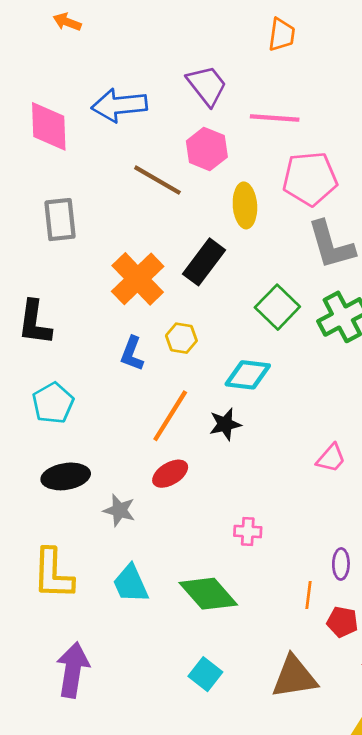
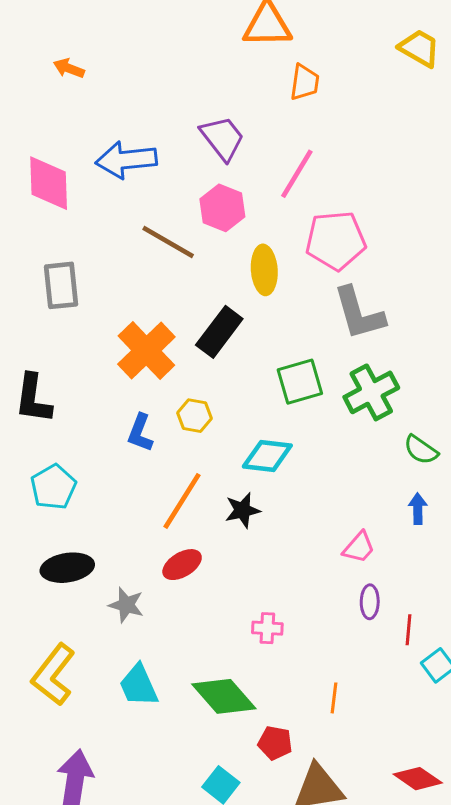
pink line: (275, 118) -> (297, 174), turned -63
green square: (277, 307) -> (300, 382), turned 30
purple ellipse: (341, 564) -> (370, 602), moved
yellow L-shape: (53, 574) -> (53, 675), turned 36
red pentagon: (342, 622) -> (275, 743), moved

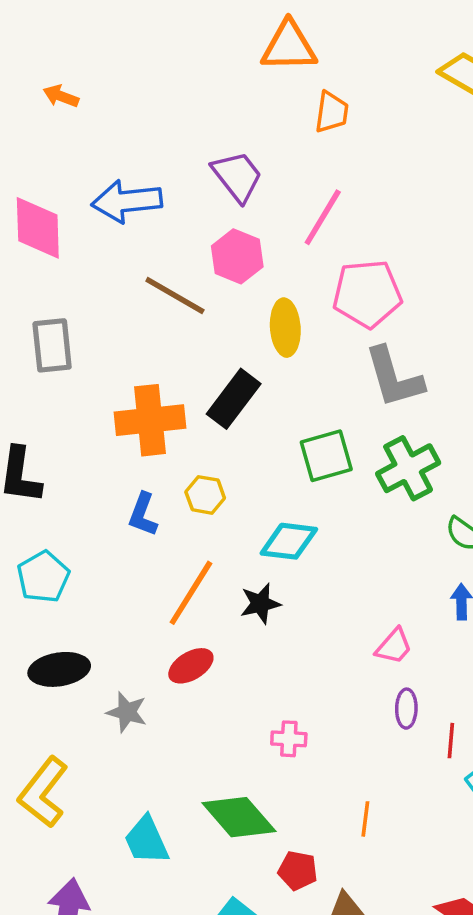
orange cross: (146, 351) -> (150, 420), turned 38
cyan trapezoid: (139, 686) -> (146, 840), moved

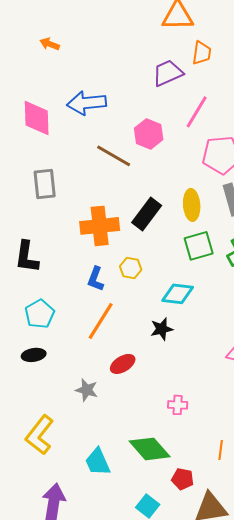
purple trapezoid: (237, 176) -> (168, 73), moved, turned -76
yellow ellipse: (285, 328) -> (192, 205), moved
orange line: (191, 593) -> (101, 321), moved
black ellipse: (59, 669) -> (34, 355), moved, size x0.7

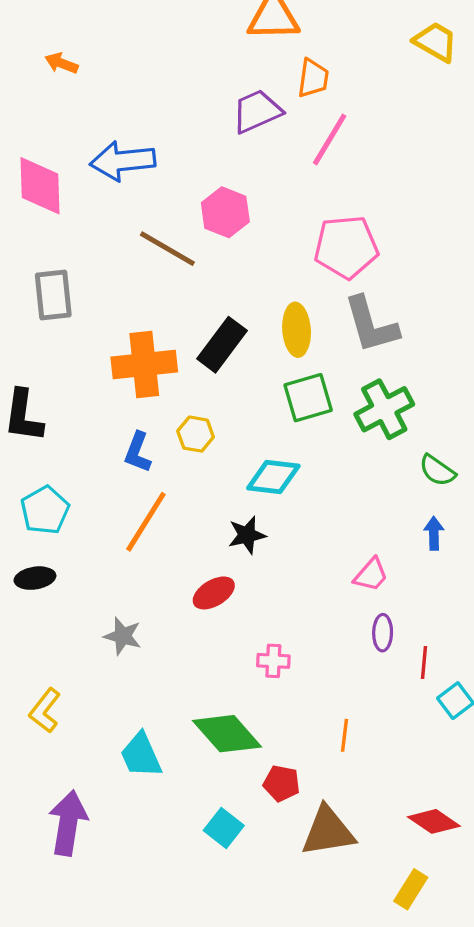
pink line: (197, 112) -> (330, 139), moved
red ellipse: (123, 364) -> (214, 593), moved
yellow L-shape: (40, 435) -> (45, 710), size x0.7

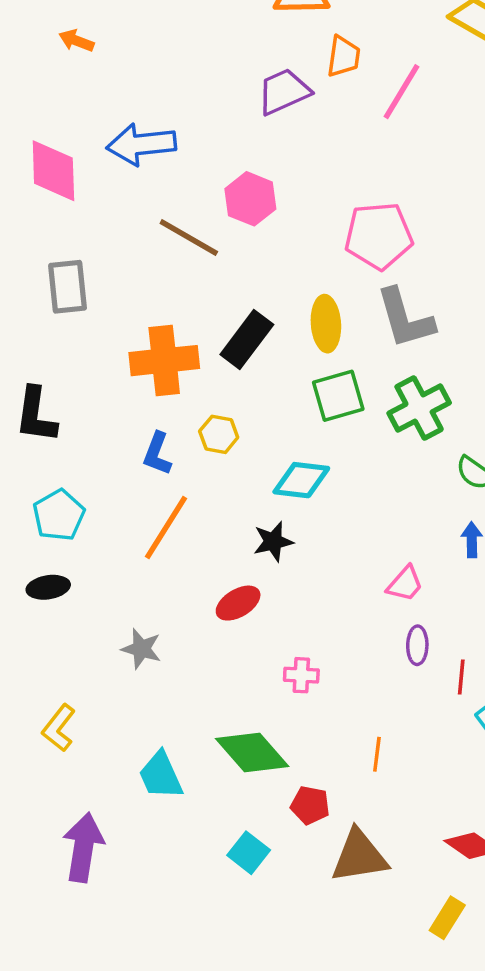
pink line: (330, 139) -> (402, 92), moved

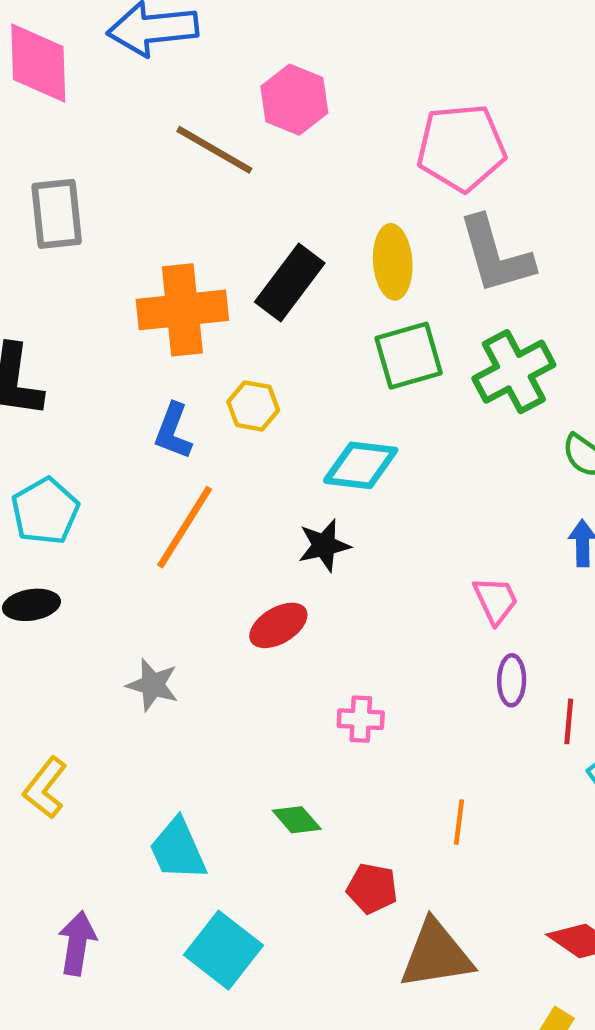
pink trapezoid: (405, 584) -> (496, 600), turned -66
green diamond: (252, 752) -> (297, 820), size x0.5
purple arrow: (83, 847) -> (77, 943), size x0.7
cyan square: (249, 853) -> (224, 950), moved, size x1.4

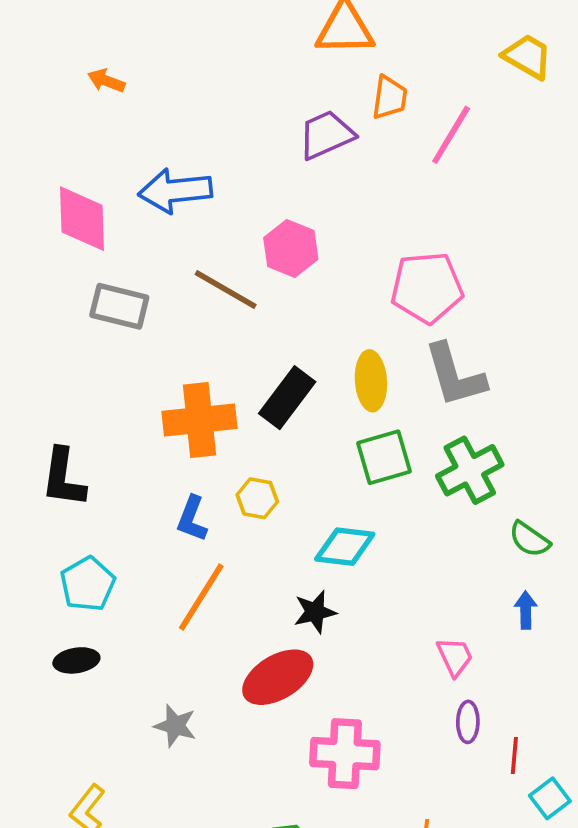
gray rectangle: (57, 214) -> (119, 306), moved, turned -70
red ellipse: (278, 625) -> (278, 677), size x1.5
pink cross: (361, 719) -> (345, 754), size x1.8

